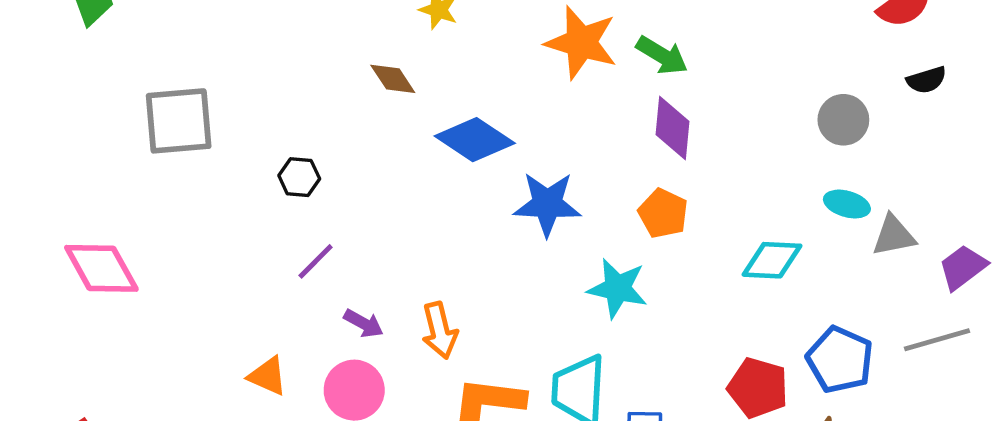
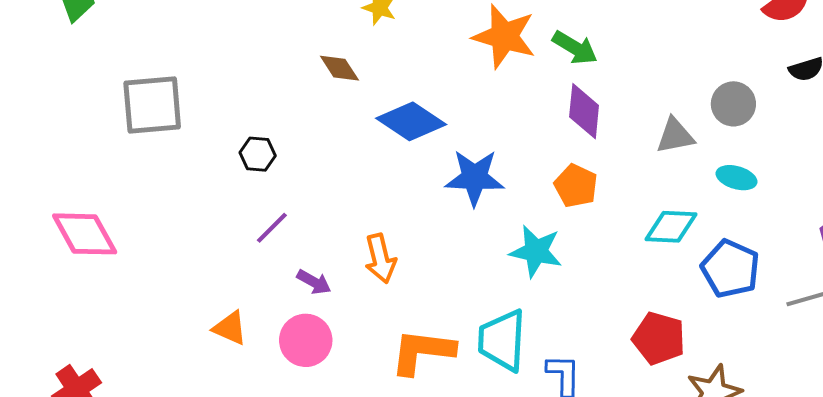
gray triangle: (894, 236) -> (675, 136), moved
orange arrow: (440, 330) -> (380, 258), moved
blue pentagon: (840, 360) -> (730, 269), moved

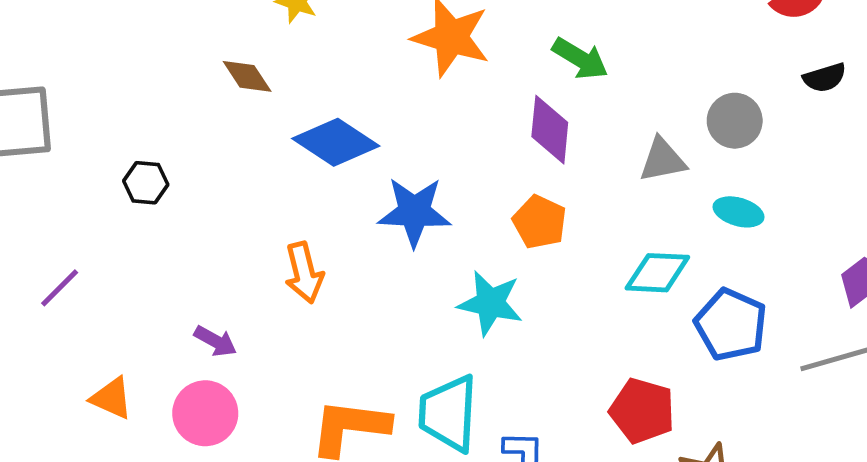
green arrow: (575, 48) -> (580, 59), moved
purple line: (272, 228) -> (60, 288), moved
orange arrow: (380, 258) -> (304, 273), moved

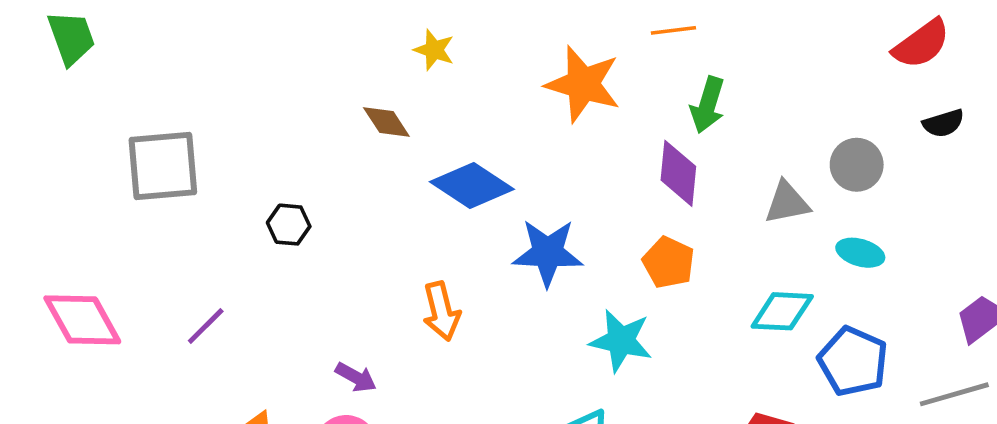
green arrow: (580, 59) -> (708, 105), turned 76

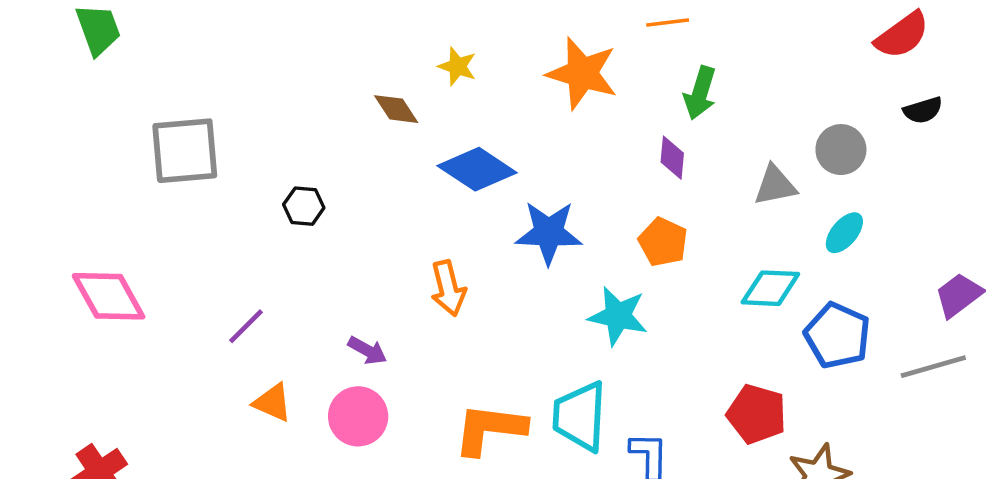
yellow star: (434, 50) -> (457, 66), moved
purple diamond: (678, 173) -> (672, 158), size x0.7
cyan ellipse: (860, 253) -> (844, 233), turned -66
purple line: (206, 326) -> (246, 326), moved

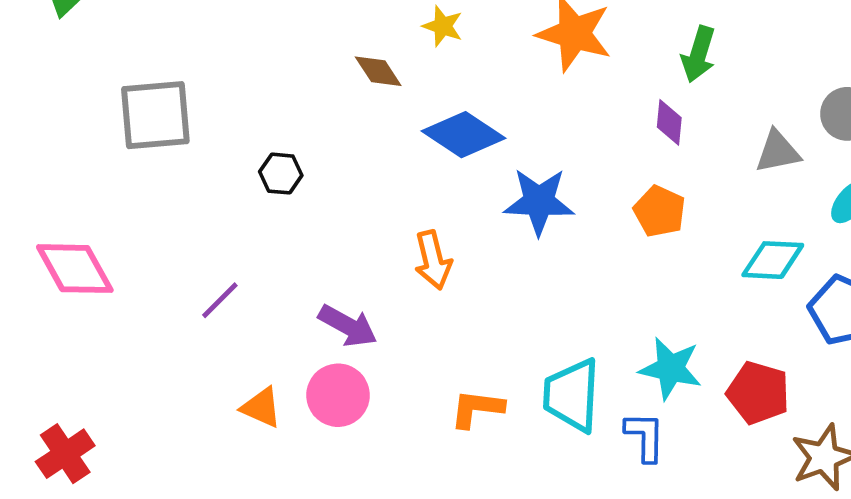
cyan star: (618, 316) -> (670, 368), moved
purple arrow: (367, 351) -> (348, 326), size x1.4
orange triangle: (273, 403) -> (261, 407), moved
orange L-shape: (490, 429) -> (477, 409), size x0.7

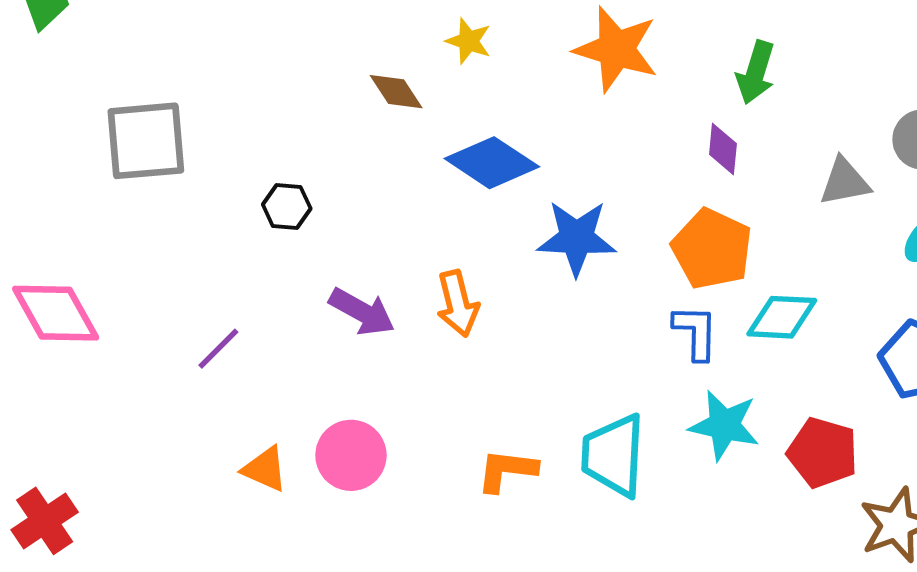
orange pentagon: (660, 211) -> (712, 249), size x1.4
cyan diamond: (773, 260) -> (782, 317), moved
purple arrow: (348, 326) -> (362, 312), moved
blue L-shape: (645, 437) -> (696, 332), moved

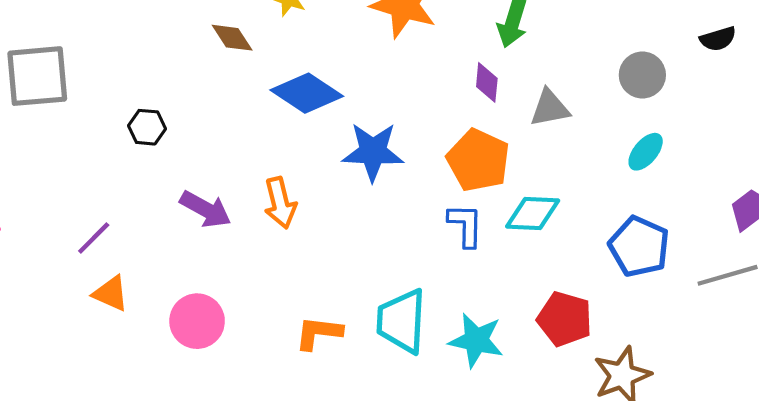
gray triangle: (845, 182) -> (550, 108), moved
cyan star: (724, 425) -> (476, 340), moved
orange triangle: (265, 469) -> (111, 293), moved

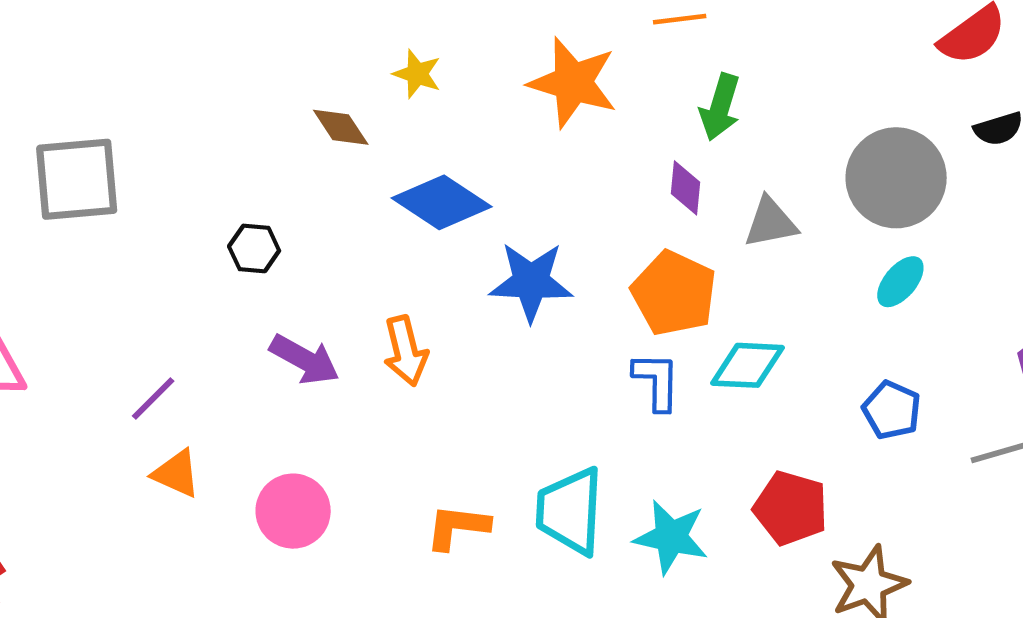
gray circle: (642, 75) -> (896, 178), size x1.6
black hexagon: (147, 127) -> (254, 248), moved
blue pentagon: (639, 247) -> (892, 410), size x0.7

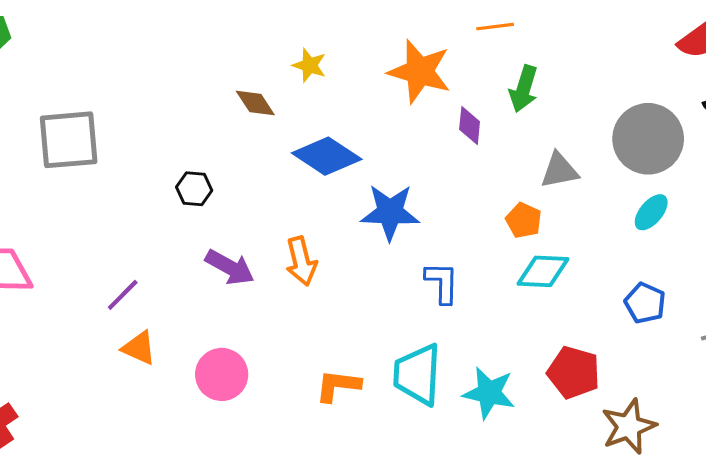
purple diamond: (685, 188) -> (470, 126), moved
orange pentagon: (674, 293) -> (524, 220), moved, size x0.6
blue L-shape: (657, 381) -> (442, 283), moved

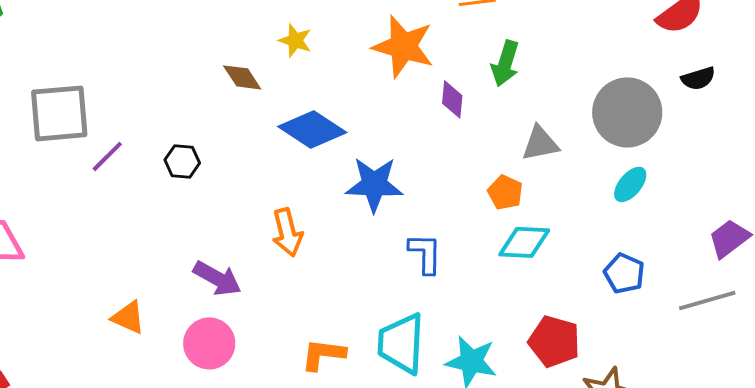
purple arrow: (230, 267) -> (217, 278), moved
purple line: (123, 295) -> (107, 156), moved

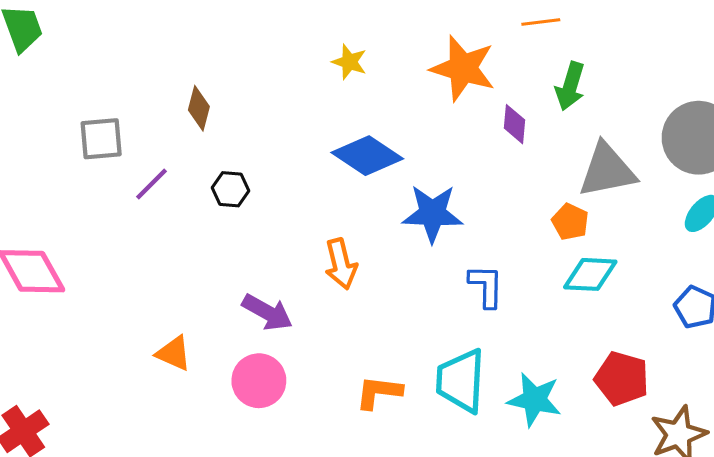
brown diamond: (242, 77) -> (199, 108), moved, turned 48
gray square: (59, 113) -> (101, 139), size x0.7
gray triangle: (540, 143) -> (607, 170), size x1.5

